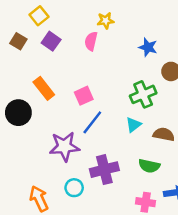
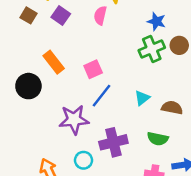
green cross: (143, 94) -> (152, 49), moved

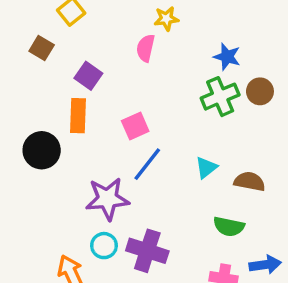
purple square: (61, 15) -> (88, 76), moved
orange rectangle: (54, 62) -> (78, 116), turned 40
purple cross: (113, 142) -> (147, 251), moved, turned 32
cyan circle: (84, 160) -> (104, 246), moved

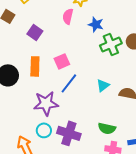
blue star: (227, 57) -> (96, 24), moved
orange rectangle: (78, 116) -> (35, 66), moved
green semicircle: (229, 227) -> (107, 128), moved

